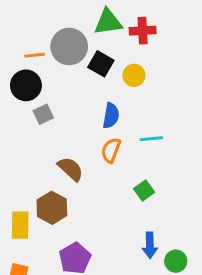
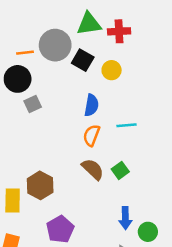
brown semicircle: (71, 169) -> (93, 169), moved

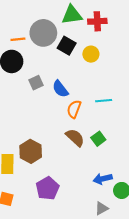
gray square: (33, 104) -> (36, 83), moved
blue semicircle: (91, 105) -> (60, 89), moved, turned 132
blue arrow: (125, 218) -> (103, 179), turned 78

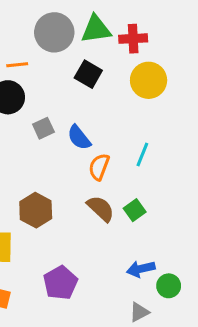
gray circle: (43, 33) -> (54, 32), moved
yellow circle: (91, 54) -> (149, 80), moved, size x1.5
cyan line: (104, 101) -> (142, 154), turned -63
brown hexagon: (31, 151) -> (36, 210), moved

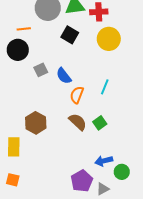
purple pentagon: (60, 283) -> (82, 181), moved

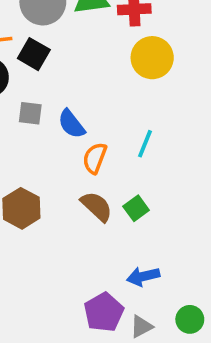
black square: (70, 35) -> (34, 54), moved
gray square: (41, 70) -> (30, 113), turned 32
green circle: (122, 172) -> (190, 319), moved

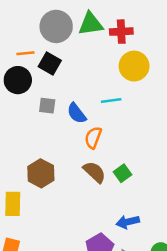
cyan line: (145, 144) -> (111, 101), moved, turned 60

